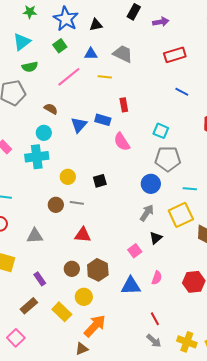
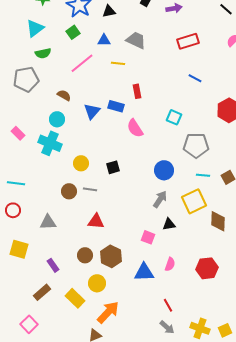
cyan cross: (37, 157) -> (50, 143), turned 30
gray pentagon: (168, 159) -> (196, 145), moved
black triangle: (156, 238) -> (169, 224), turned 32
pink square: (135, 251) -> (148, 237), turned -32

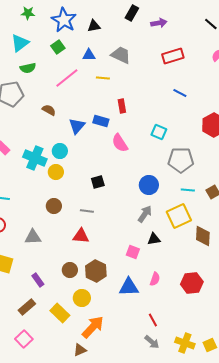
cyan circle: (57, 119) -> (60, 151), moved
yellow circle: (81, 163) -> (56, 172), moved
gray line: (90, 189) -> (87, 211), moved
pink square: (29, 324) -> (24, 339), moved

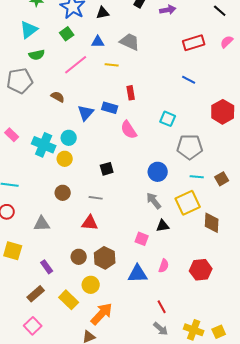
red rectangle: (173, 56) -> (194, 43), moved
gray arrow: (145, 214) -> (154, 201), turned -72

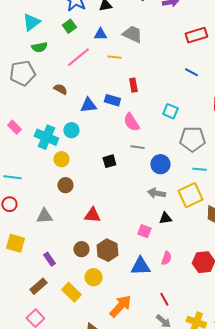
blue triangle: (86, 113) -> (88, 105), turned 42
yellow circle: (65, 159) -> (61, 159), moved
gray line: (96, 198) -> (137, 147), moved
gray arrow: (154, 201) -> (156, 193), turned -42
orange arrow: (102, 314) -> (120, 306), moved

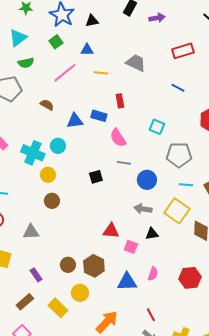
gray trapezoid: (132, 34) -> (136, 63), moved
yellow square: (190, 195) -> (177, 211), turned -30
red triangle: (92, 215) -> (111, 231), moved

